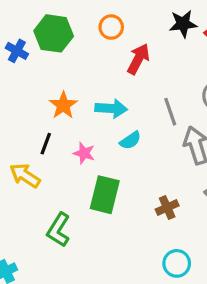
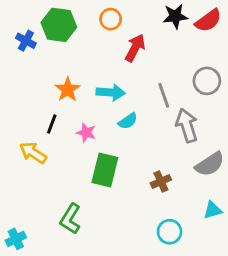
green L-shape: (58, 230) -> (70, 219), moved

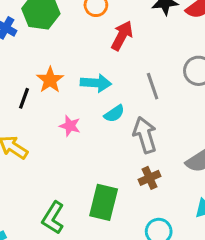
black line: (52, 124) -> (24, 98), moved
gray arrow: (187, 125) -> (145, 135), moved
green rectangle: (105, 170) -> (104, 202), moved

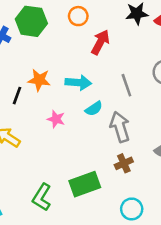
orange star: (50, 80) -> (39, 80), turned -30
green rectangle: (104, 202) -> (85, 184), turned 56

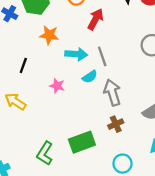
orange star: (39, 80) -> (49, 35), moved
gray line: (126, 85) -> (102, 56), moved

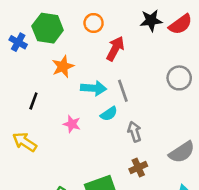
orange star: (49, 35) -> (63, 66), turned -30
gray arrow: (112, 93) -> (134, 132), size x0.7

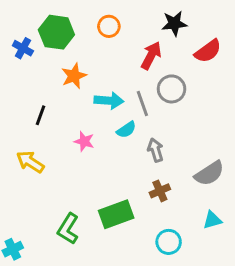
red semicircle: (180, 24) -> (208, 51), moved
red arrow: (115, 49) -> (151, 55), moved
gray circle: (179, 78) -> (172, 89), moved

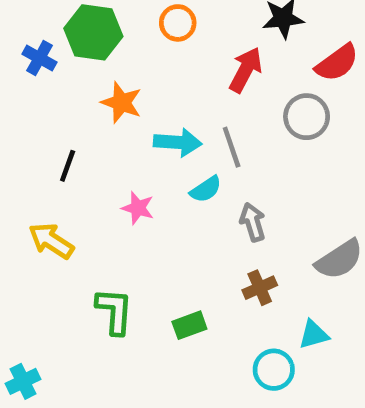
orange star: (74, 76) -> (121, 103), turned -30
gray circle: (172, 89) -> (307, 117), moved
green rectangle: (116, 214) -> (189, 325), size x0.6
cyan triangle: (212, 220) -> (314, 335), moved
green L-shape: (68, 229) -> (114, 311), moved, turned 152

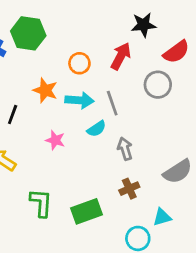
orange circle: (178, 23) -> (79, 63), moved
orange star: (121, 103) -> (45, 90), moved
green rectangle: (189, 325) -> (87, 211), size x1.5

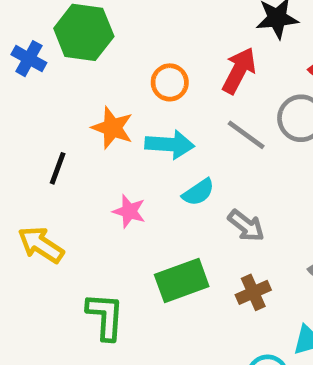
gray line: (112, 103) -> (246, 135), moved, turned -35
gray arrow: (125, 149) -> (246, 226), turned 145
green rectangle: (87, 211) -> (182, 281), moved

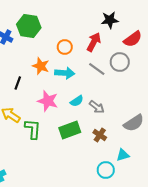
cyan semicircle: (198, 192) -> (77, 101), moved
pink star: (129, 211) -> (48, 101), size x1.5
brown cross: (253, 292) -> (100, 135), turned -32
green L-shape: (105, 316) -> (33, 129), moved

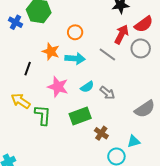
red arrow: (94, 42) -> (122, 34), moved
gray circle: (120, 62) -> (141, 48), moved
brown cross: (100, 135) -> (101, 133), moved

